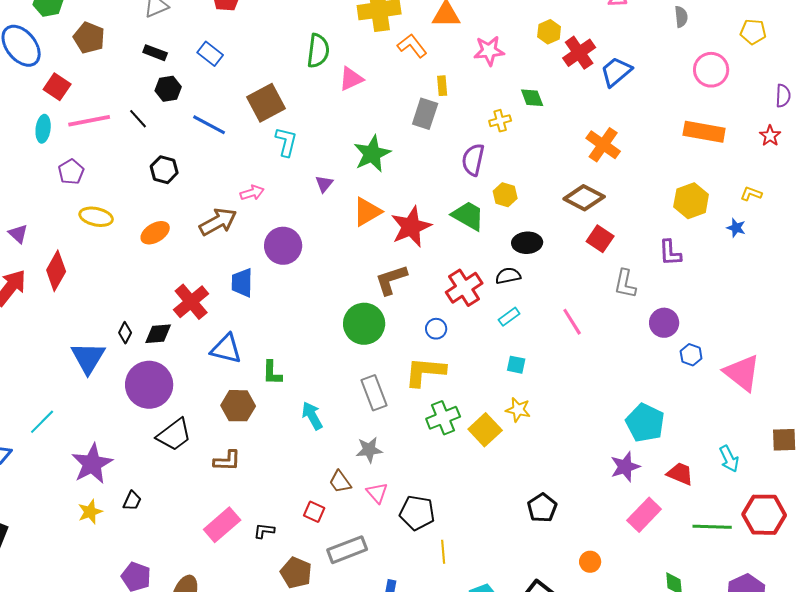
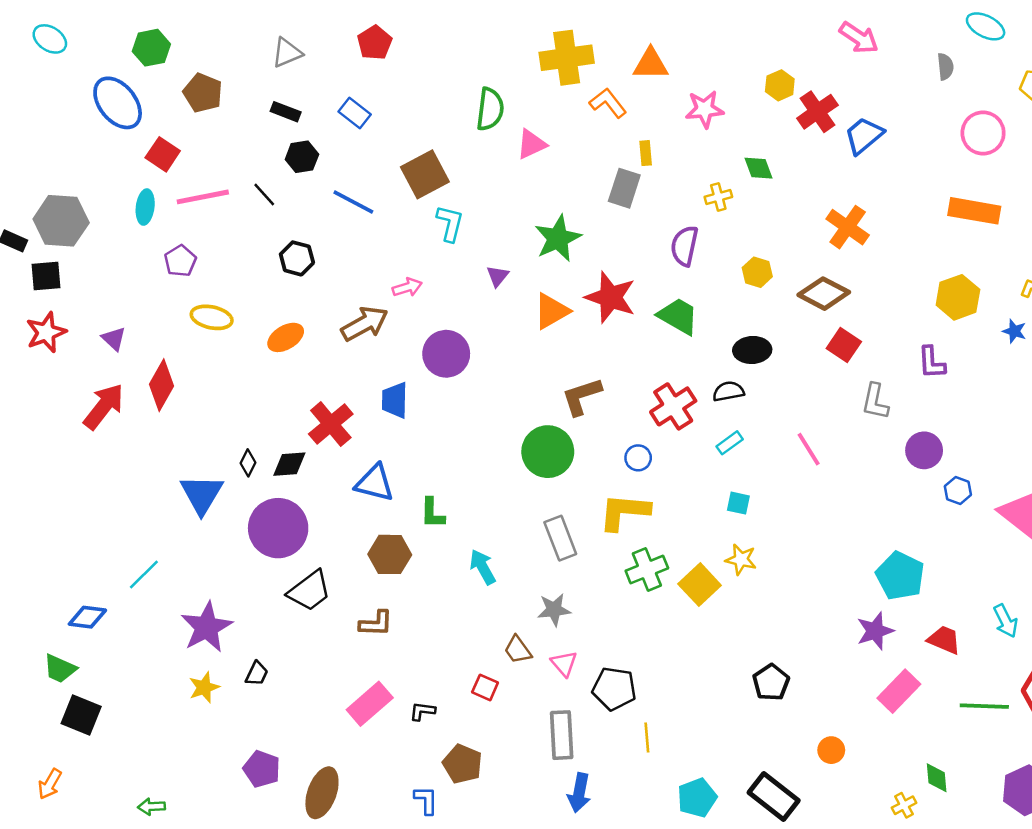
yellow hexagon: (505, 195) -> (757, 272), moved
red star: (411, 227) -> (610, 297), moved, turned -30
gray rectangle: (347, 550) -> (562, 735), moved, turned -72

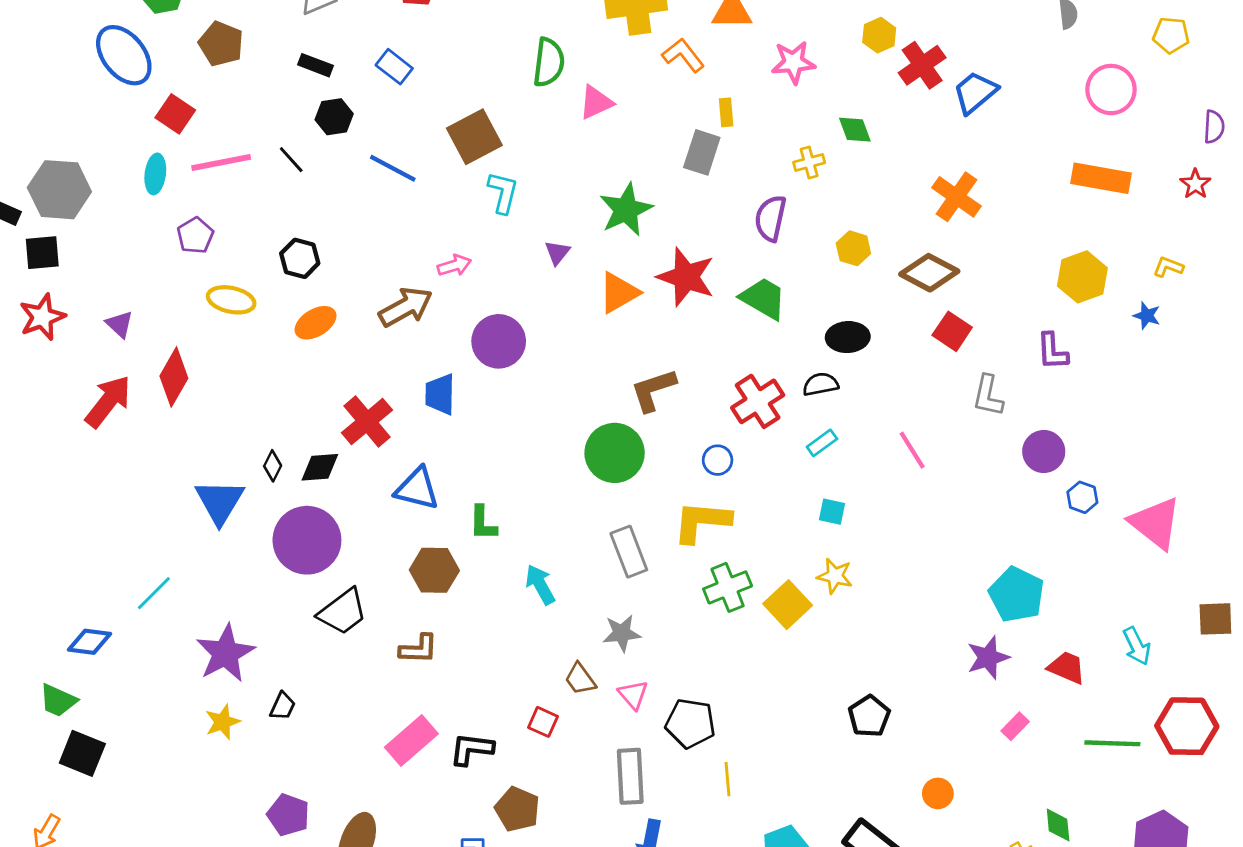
black hexagon: (297, 258) -> (300, 258), moved
pink rectangle: (899, 691) -> (1015, 726), size x0.6
black L-shape: (422, 711) -> (471, 749), size x1.5

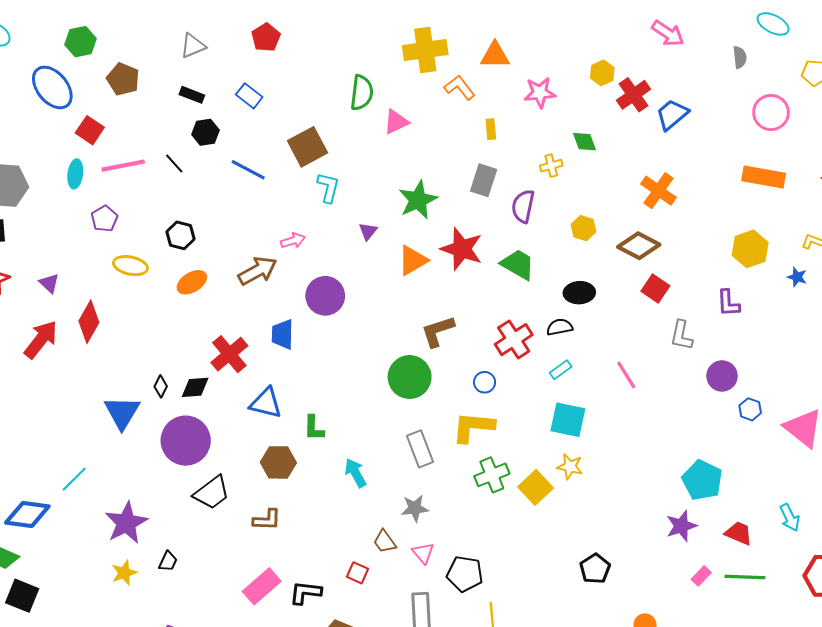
gray rectangle: (702, 152) -> (484, 180), moved
cyan square: (832, 512) -> (568, 420), size x1.8
blue diamond: (89, 642) -> (27, 514), size x1.4
green line: (1112, 743) -> (745, 577), moved

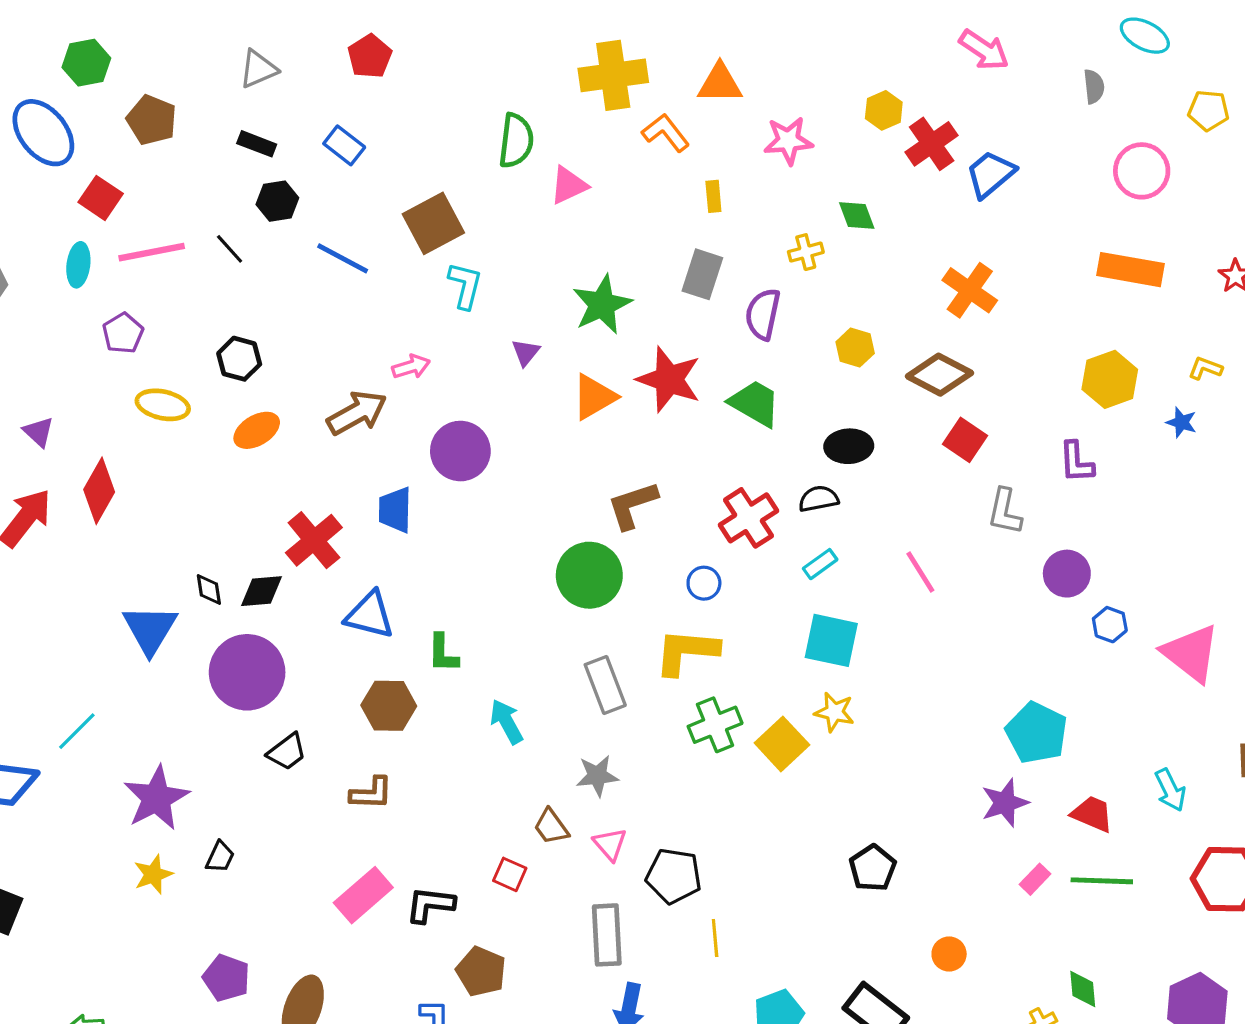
black diamond: (161, 386) -> (209, 589), turned -35
black trapezoid: (212, 493) -> (287, 752), size x0.7

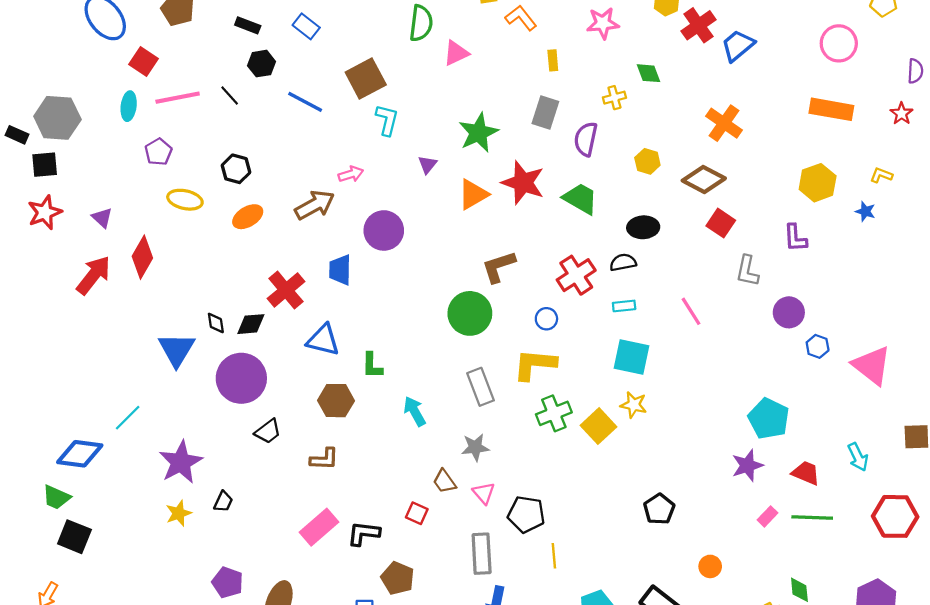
cyan rectangle: (820, 564) -> (624, 306), turned 30

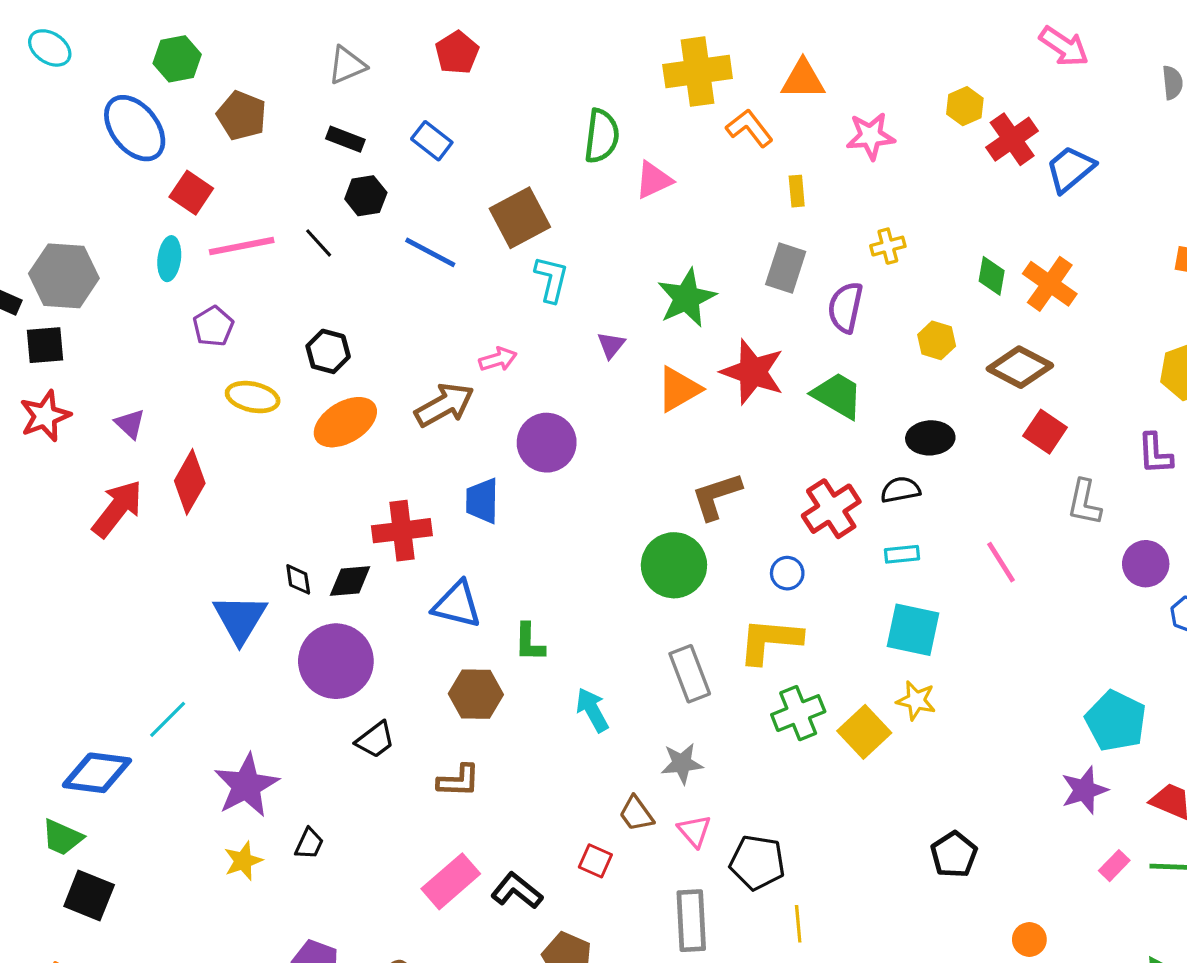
green diamond: (648, 73) -> (992, 276), moved, turned 30
orange ellipse: (248, 217) -> (345, 422), size x1.4
red cross: (286, 290) -> (402, 531), turned 33
black L-shape: (364, 533) -> (517, 891), turned 32

